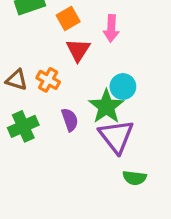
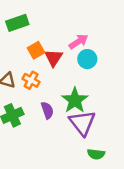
orange square: (68, 18) -> (36, 50), moved
pink arrow: (111, 28) -> (79, 42), turned -126
cyan circle: (123, 87) -> (87, 59), moved

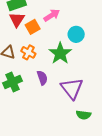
pink arrow: (79, 42) -> (52, 15), moved
red triangle: (54, 58) -> (17, 19), moved
green star: (75, 100) -> (60, 53), moved

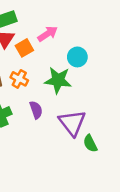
green star: (60, 53) -> (58, 80), turned -30
green semicircle: (84, 115) -> (90, 143), moved, turned 56

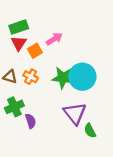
cyan circle: (77, 57) -> (82, 77), moved, size x1.6
purple semicircle: (36, 110) -> (31, 121), moved

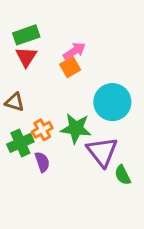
orange square: (35, 51) -> (70, 67), moved
orange cross: (31, 77) -> (42, 130), moved, turned 32
green star: (63, 78) -> (76, 128), moved

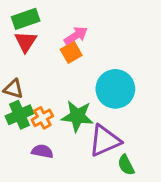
green cross: (20, 143) -> (19, 115), moved
purple triangle: (102, 152) -> (105, 141), turned 44
purple semicircle: (42, 162) -> (42, 151), turned -60

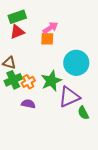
red triangle: (26, 42) -> (17, 32), turned 35
orange square: (71, 52) -> (47, 39), turned 32
green star: (77, 116) -> (51, 81), turned -30

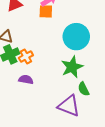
green star: (51, 81) -> (72, 67), moved
purple triangle: (69, 97) -> (69, 106), moved, turned 45

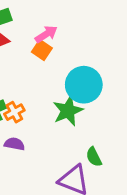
orange square: (46, 11) -> (42, 50), turned 32
green star: (72, 67) -> (68, 111), moved

